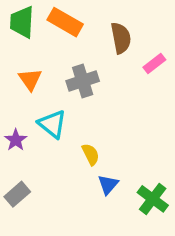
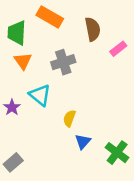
green trapezoid: (22, 22) -> (17, 33), moved
yellow semicircle: (91, 154) -> (69, 118), turned -133
gray rectangle: (17, 194) -> (13, 162), moved

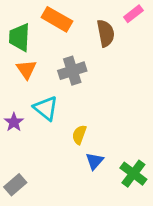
pink rectangle: (118, 49) -> (133, 14), moved

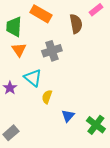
yellow semicircle: (79, 135) -> (47, 97), moved

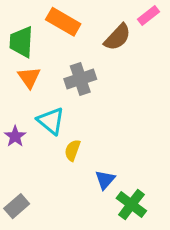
brown semicircle: (76, 24) -> (117, 37), turned 54
green cross: (96, 125) -> (131, 205), moved

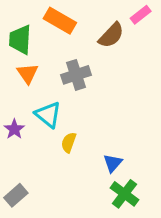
blue triangle: (105, 180) -> (113, 163), moved

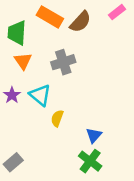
brown semicircle: (111, 35) -> (80, 22), moved
purple star: (14, 129) -> (12, 95), moved
green cross: (124, 194) -> (90, 161), moved

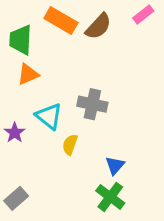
orange triangle: (23, 61) -> (28, 74), turned 42
gray cross: (63, 62) -> (92, 104), moved, turned 30
purple star: (12, 95) -> (15, 133), moved

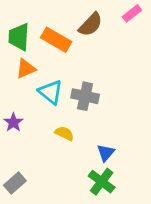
orange rectangle: (61, 20) -> (56, 40), moved
cyan triangle: (49, 116) -> (51, 92), moved
yellow semicircle: (70, 145) -> (64, 133), turned 96

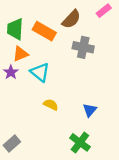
gray cross: (85, 96) -> (83, 47), moved
purple star: (13, 122) -> (11, 72), moved
blue triangle: (106, 153) -> (90, 110), moved

